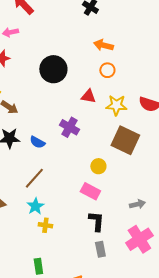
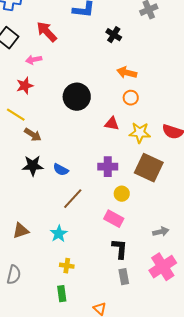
purple cross: (69, 127) -> (108, 167), moved, turned -30
brown line: (34, 178) -> (73, 199), moved
yellow cross: (45, 225) -> (67, 266), moved

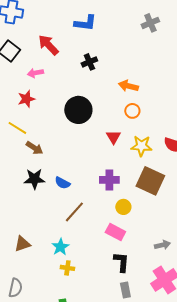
black cross: (114, 35) -> (89, 62), moved, turned 35
red triangle: (112, 124) -> (113, 137), turned 49
yellow cross: (67, 266) -> (67, 268), moved

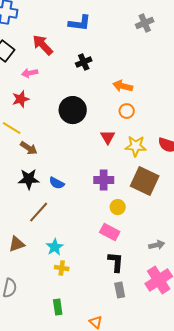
brown line: (74, 212) -> (39, 212), moved

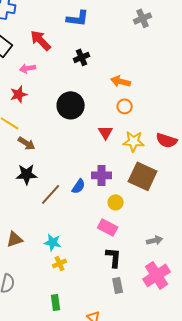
blue semicircle: (57, 183) -> (79, 186), moved, turned -84
brown line: (39, 212) -> (51, 194), moved
cyan star: (55, 247) -> (53, 242), turned -30
yellow cross: (62, 268) -> (60, 263), turned -32

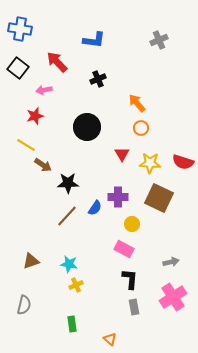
orange arrow: (121, 81) -> (137, 103), turned 36
black star: (27, 174) -> (68, 183), moved

